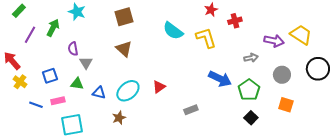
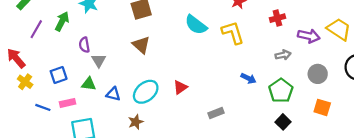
red cross: (235, 21) -> (277, 18), moved
blue arrow: (220, 79) -> (248, 78), size x0.6

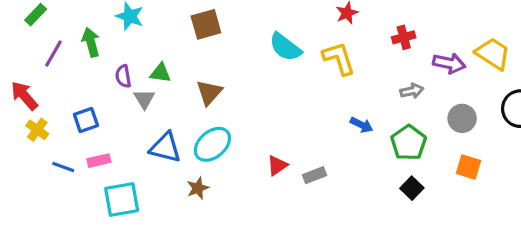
green arrow: (62, 21) -> (91, 42), turned -42
brown triangle: (141, 45) -> (209, 92), moved, turned 30
green triangle: (89, 84) -> (161, 73), moved
red triangle: (180, 87) -> (277, 165), moved
blue triangle: (113, 94) -> (165, 148), size x1.5

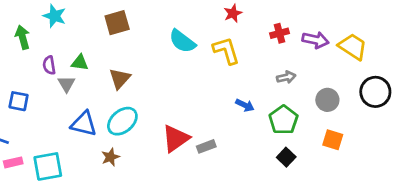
purple arrow: (449, 63) -> (315, 40), moved
blue square: (86, 120) -> (19, 101), turned 30
pink rectangle: (99, 161) -> (13, 162), moved
red triangle: (277, 165) -> (176, 138), size x1.6

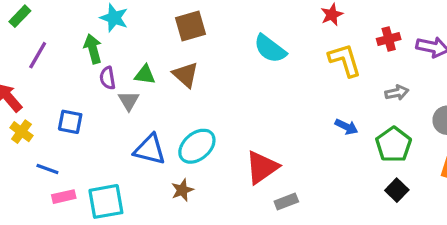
green arrow: (23, 37) -> (93, 49), moved
yellow L-shape: (226, 51) -> (345, 60), moved
brown triangle: (120, 79) -> (186, 75), moved, turned -30
gray rectangle: (206, 146) -> (286, 201), moved

